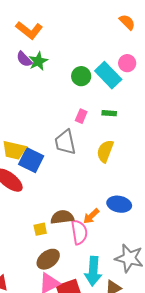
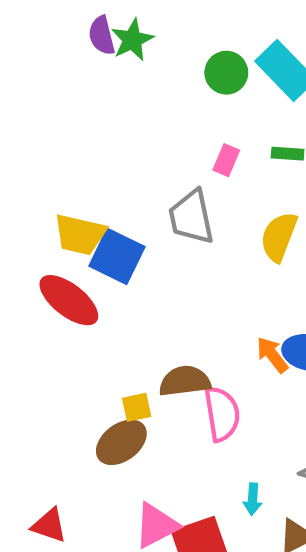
purple semicircle: (24, 59) -> (102, 35), turned 30
orange arrow: (91, 216) -> (272, 355), moved, turned 96
brown ellipse: (48, 259) -> (121, 442), moved
cyan arrow: (93, 271) -> (253, 499), size x0.5

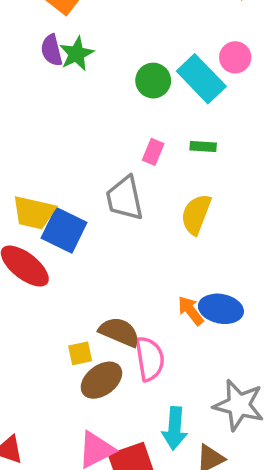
brown semicircle: (185, 381) -> (119, 332), turned 30
brown ellipse: (121, 442) -> (101, 380), moved
cyan arrow: (253, 499) -> (175, 428), size x1.6

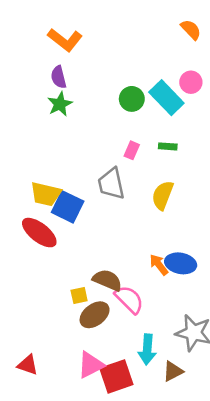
green star: (77, 54) -> (60, 104), moved
pink semicircle: (150, 359) -> (129, 299), turned -36

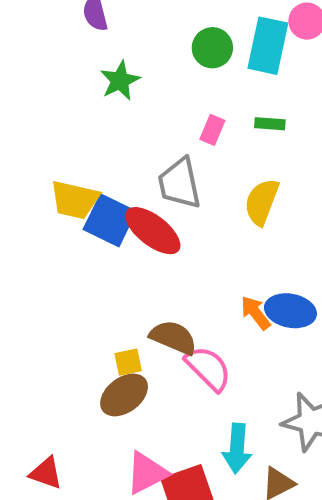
cyan rectangle: (166, 98) -> (268, 46), turned 56
green star: (60, 104) -> (120, 81), moved
red ellipse: (39, 233) -> (153, 231), moved
brown ellipse: (95, 315) -> (124, 395), moved

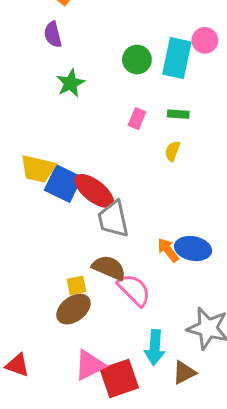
gray trapezoid: (180, 183) -> (113, 219), moved
yellow semicircle: (262, 202) -> (172, 151), moved, size x0.6

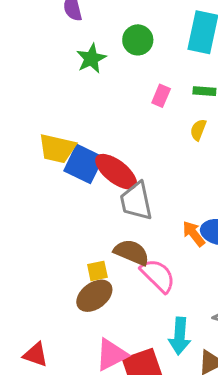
green circle: (137, 60) -> (138, 40), moved

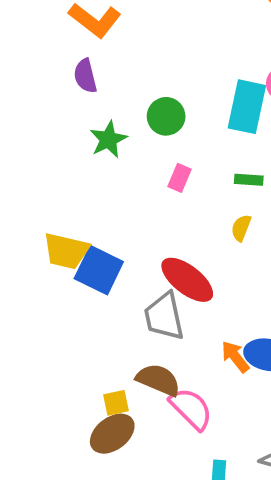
pink rectangle: (161, 96) -> (180, 178), moved
red ellipse: (116, 172) -> (187, 280), moved

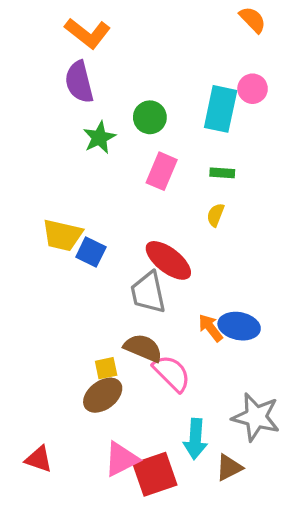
purple semicircle: (85, 76) -> (79, 82), size x1.4
pink rectangle: (180, 178) -> (162, 171), size x1.5
blue square: (99, 270) -> (91, 252), size x0.7

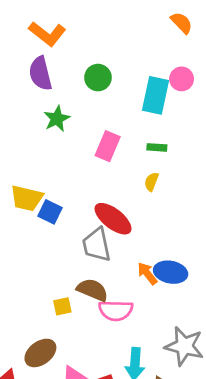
green circle: (150, 117) -> (98, 78), moved
pink semicircle: (172, 373) -> (116, 310), turned 136
brown ellipse: (103, 395) -> (40, 353), moved

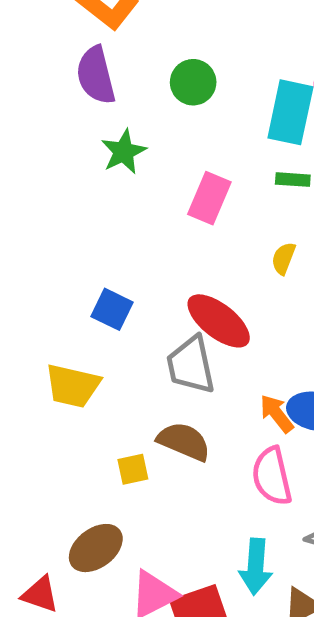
green rectangle: (157, 147) -> (293, 180), moved
yellow trapezoid: (27, 198) -> (73, 386), moved
pink semicircle: (116, 310) -> (272, 476), moved, turned 76

